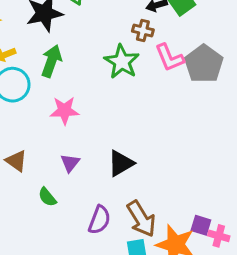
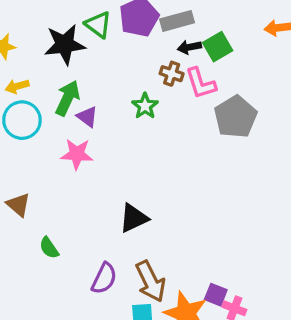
pink L-shape: (170, 58) -> (201, 83), moved
green star: (122, 62) -> (145, 106), size x0.7
purple triangle: (70, 163) -> (87, 117), moved, turned -36

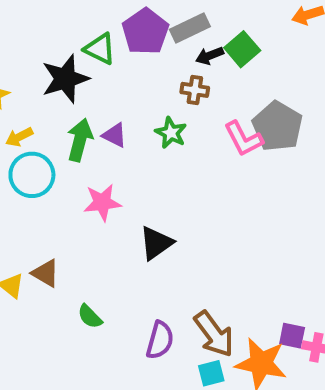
pink L-shape: (201, 83) -> (243, 139), moved
purple triangle: (87, 117) -> (115, 135), moved
black triangle: (134, 218) -> (156, 243), moved

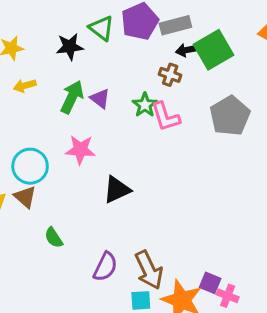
green square: (242, 49) -> (214, 50), size x1.4
black star: (65, 79) -> (70, 47), size x0.7
pink L-shape: (243, 139) -> (166, 117), moved
cyan circle: (32, 175) -> (30, 166), moved

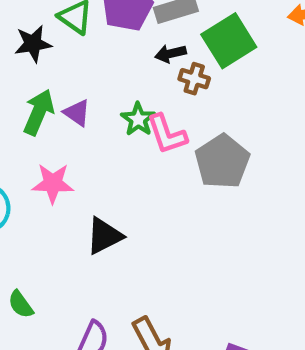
black arrow: (187, 50) -> (170, 54), moved
brown cross: (170, 75) -> (194, 79), moved
gray pentagon: (230, 116) -> (222, 161), moved

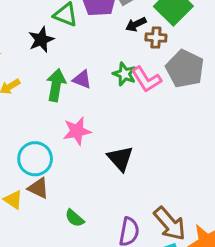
gray pentagon: (222, 161) -> (185, 69), moved
black triangle: (104, 236) -> (120, 158), turned -32

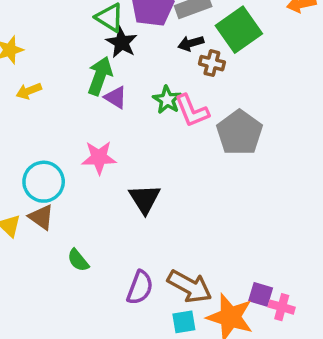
black star: (41, 40) -> (122, 42), moved, turned -30
gray pentagon: (185, 69) -> (239, 133), moved
green arrow: (56, 85) -> (100, 76), moved
brown arrow: (170, 224) -> (190, 286), turned -30

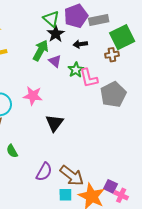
black arrow: (191, 43) -> (80, 44), moved
brown cross: (212, 63) -> (112, 55), moved, turned -32
purple triangle: (116, 97) -> (55, 61), moved

